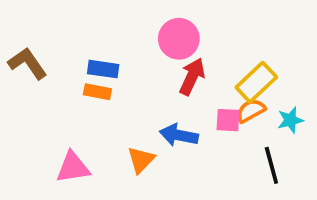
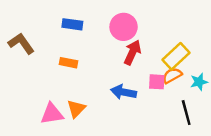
blue rectangle: (103, 69) -> (72, 24), moved
orange triangle: (141, 160) -> (76, 109), moved

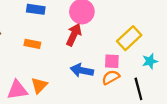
red arrow: (132, 52) -> (74, 35), moved
orange semicircle: (172, 75) -> (111, 77), moved

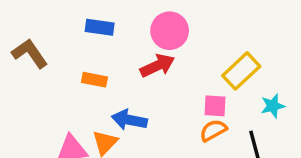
red arrow: (74, 35) -> (157, 66), turned 40
blue arrow: (82, 70) -> (129, 120), moved

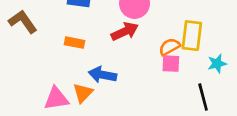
yellow rectangle: (241, 71) -> (192, 36), turned -40
orange semicircle: (213, 130) -> (169, 47), moved

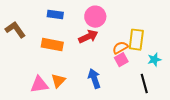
orange rectangle: (74, 43) -> (52, 45), size x1.5
pink square: (171, 64) -> (121, 60), turned -32
blue arrow: (102, 75) -> (94, 79), moved, turned 60

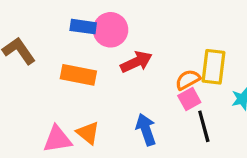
pink circle: (95, 17) -> (111, 30), moved
orange triangle: (58, 81) -> (88, 133), turned -35
black line: (144, 84) -> (204, 126), moved

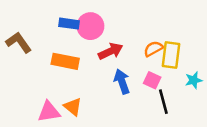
orange semicircle: (188, 80) -> (153, 49), moved
pink square: (189, 99) -> (152, 80), turned -36
blue arrow: (146, 130) -> (122, 81), moved

